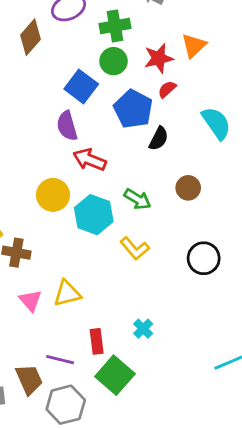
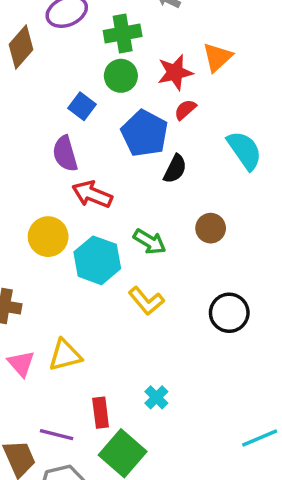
blue square: (81, 86) -> (82, 106), size x0.7

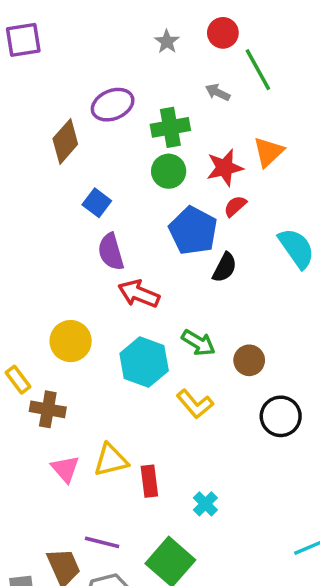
blue square: (82, 106) -> (97, 203), moved
brown circle: (211, 228) -> (249, 360), moved
yellow circle: (48, 237) -> (71, 341), moved
red rectangle: (101, 413) -> (149, 481), moved

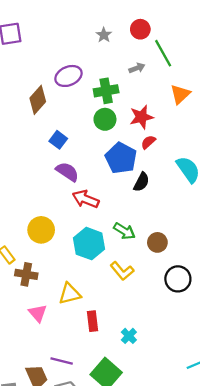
gray arrow: (218, 92) -> (137, 68), turned 133
orange triangle: (268, 152) -> (180, 94), moved
purple semicircle: (111, 252) -> (67, 172), turned 140
yellow triangle: (111, 460) -> (70, 294), moved

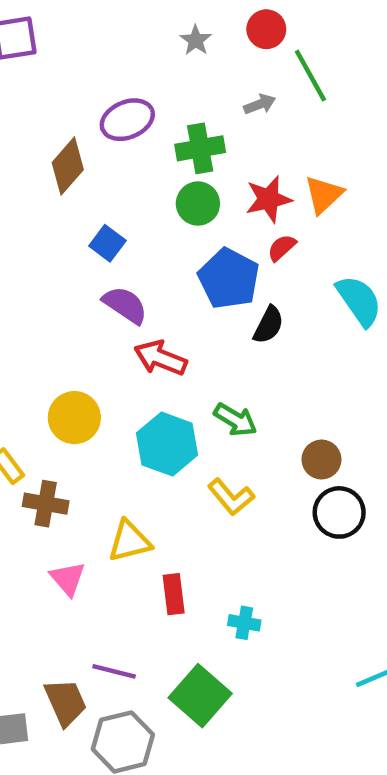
orange triangle: (180, 94) -> (324, 195), moved
brown circle: (157, 242) -> (321, 460), moved
cyan cross: (129, 336) -> (244, 623), turned -35

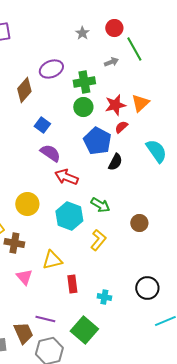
yellow L-shape: (231, 497) -> (98, 240), turned -100
black circle: (339, 512) -> (147, 288), moved

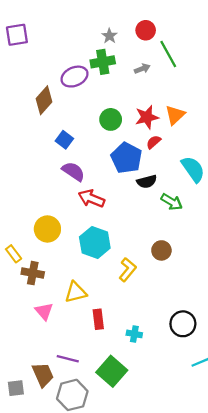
green cross: (84, 82) -> (103, 62), moved
black semicircle: (115, 162) -> (147, 182), turned 48
green arrow: (100, 205) -> (172, 202), moved
brown circle: (139, 223) -> (161, 250), moved

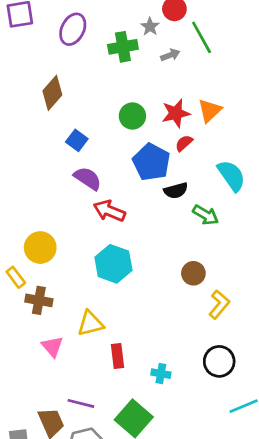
gray star: (110, 36) -> (150, 27), moved
purple ellipse: (75, 77) -> (73, 29), moved, turned -40
yellow circle: (47, 229) -> (40, 248), moved
yellow L-shape: (128, 270) -> (219, 304), moved

